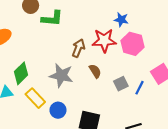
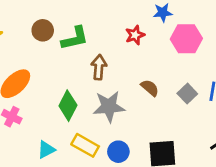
red star: (104, 40) -> (135, 35), moved, size x0.6
brown arrow: (78, 48) -> (99, 67), moved
green diamond: (21, 73) -> (68, 106), moved

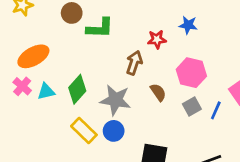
pink hexagon: (186, 39) -> (191, 73), moved
brown arrow: (99, 67) -> (134, 63), moved
cyan triangle: (46, 150) -> (46, 91), moved
blue circle: (118, 152) -> (114, 131), moved

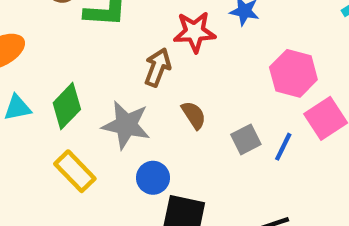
red star: (157, 39) -> (195, 32), size x1.4
pink hexagon: (191, 73) -> (293, 73), moved
blue circle: (114, 131) -> (153, 178), moved

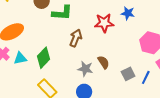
brown arrow: (158, 67) -> (76, 38), moved
gray star: (126, 125) -> (85, 69), moved, size x0.7

